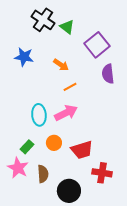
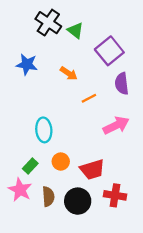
orange line: (70, 87) -> (89, 98), moved
pink arrow: (66, 113) -> (116, 125), moved
black circle: (69, 191) -> (78, 201), moved

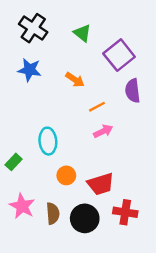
black cross: (48, 23) -> (33, 28), moved
pink arrow: (116, 125) -> (103, 131), moved, size x0.7
green rectangle: (30, 166) -> (14, 162), moved

